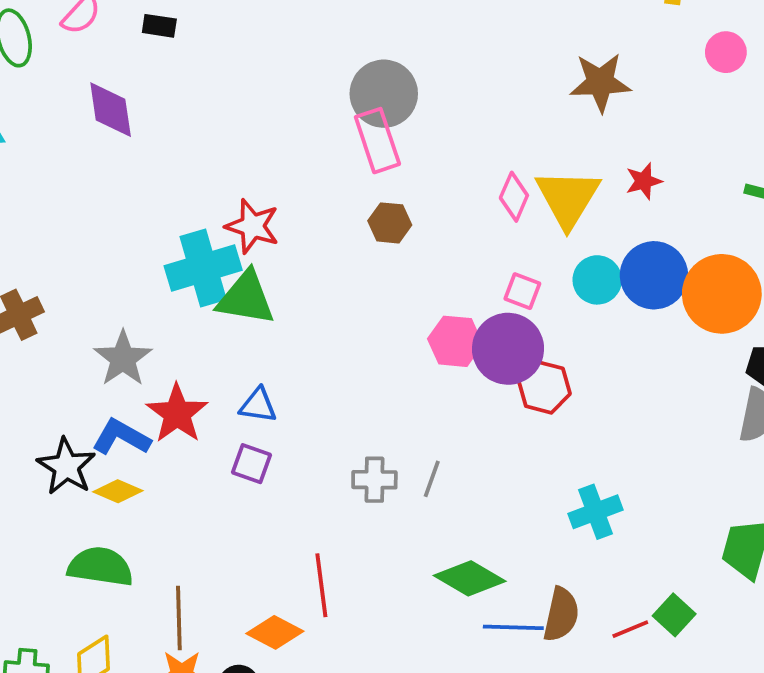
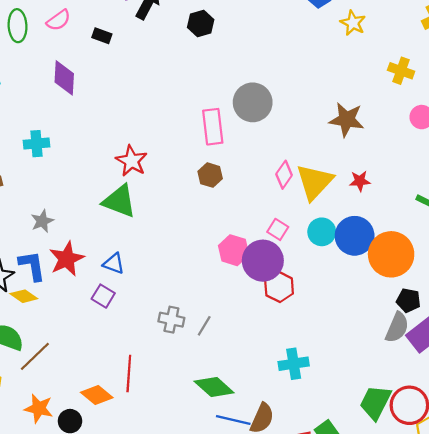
gray circle: (384, 94) -> (253, 102), moved
cyan cross: (203, 268) -> (36, 144), moved, size x0.6
gray star: (123, 358) -> (42, 221), size x0.7
blue L-shape: (121, 437) -> (32, 266), turned 40
brown line: (179, 618) -> (35, 356), moved, turned 36

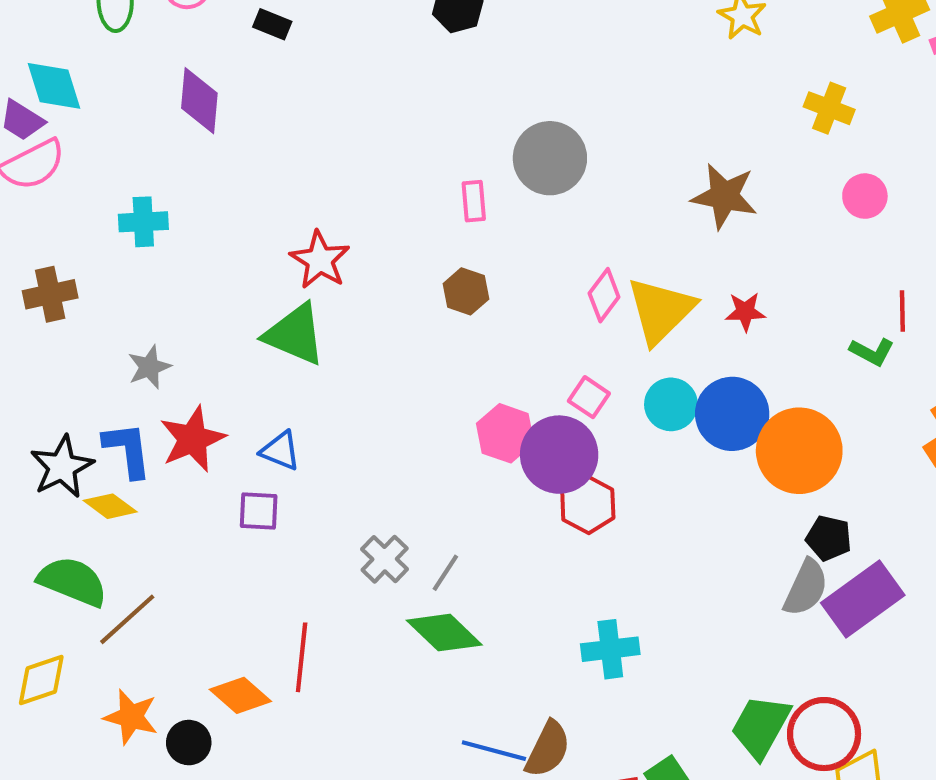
pink rectangle: (213, 127) -> (474, 201), size x0.6
purple square: (103, 296) -> (259, 511), turned -30
gray cross: (171, 320) -> (385, 559), turned 30
green diamond: (214, 387) -> (444, 633), moved

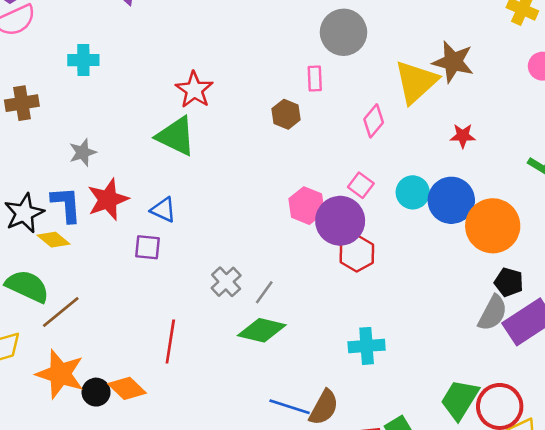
pink rectangle: (474, 201) -> (315, 79), moved
yellow triangle: (661, 310) -> (416, 82), moved
green diamond: (444, 633) -> (262, 330), turned -33
orange diamond: (240, 695) -> (127, 388), moved
orange star: (131, 717) -> (60, 374), size x1.4

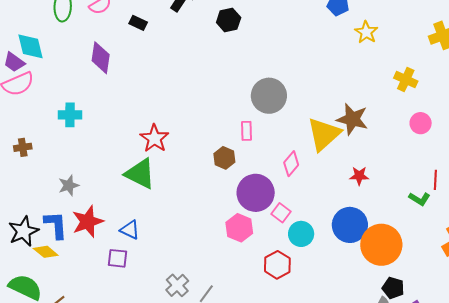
brown cross: (22, 103) -> (23, 147), size x0.7
cyan circle: (413, 192) -> (301, 234), moved
purple circle: (340, 221) -> (256, 193), moved

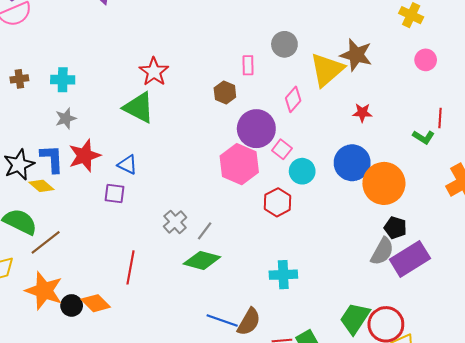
gray circle: (269, 96) -> (284, 44), moved, size x0.7
cyan cross: (70, 115) -> (63, 80), moved
pink hexagon: (239, 228) -> (239, 164), size x1.4

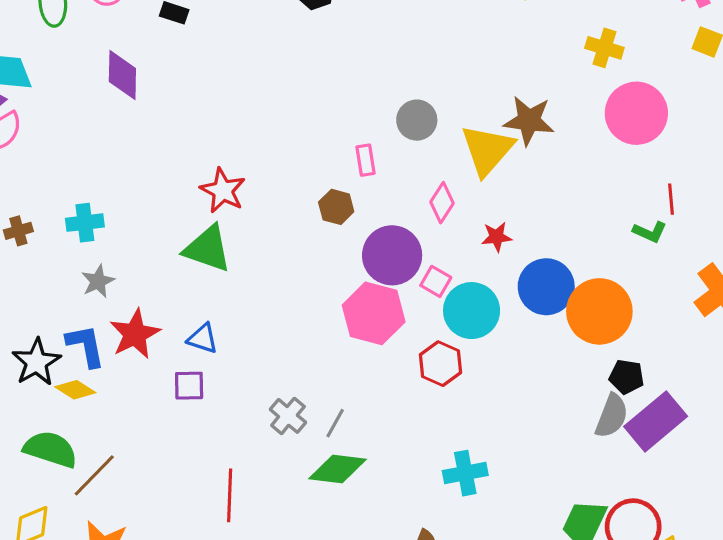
pink circle: (426, 60) -> (636, 113), size x1.8
red star: (362, 113) -> (497, 237), moved
cyan circle: (302, 171) -> (472, 311), size x1.4

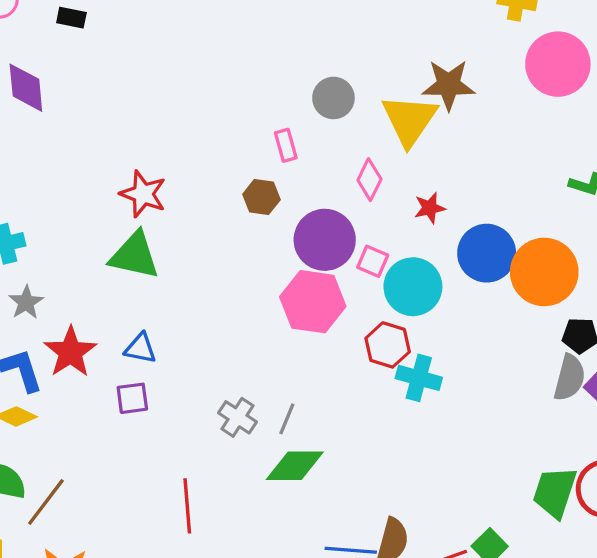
cyan cross: (465, 473) -> (419, 378), moved, turned 33

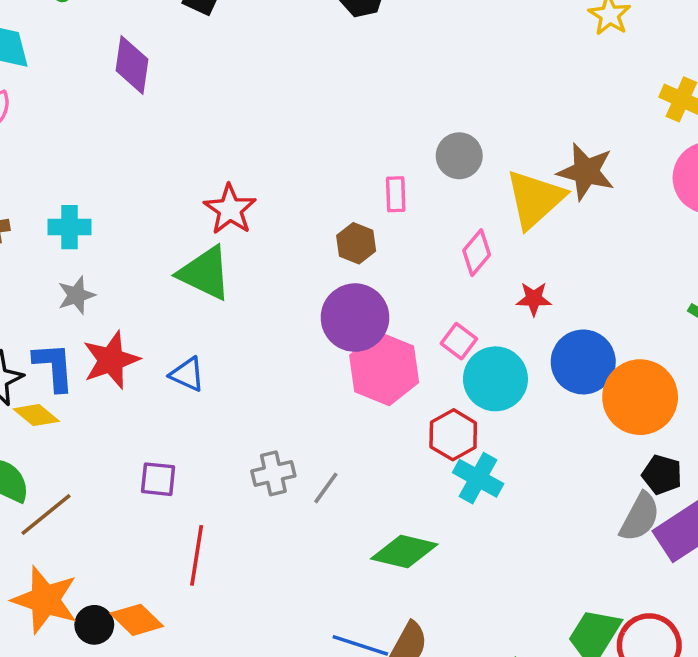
purple circle: (325, 240) -> (355, 318), moved
purple square: (132, 398) -> (158, 479), moved
gray cross: (238, 417) -> (273, 473), turned 30
green diamond: (295, 466) -> (404, 552), moved

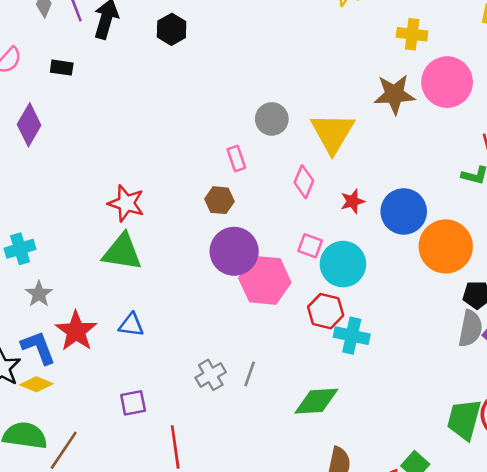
purple diamond: (132, 65) -> (29, 125), turned 39
brown star: (586, 172) -> (394, 94), moved
blue circle: (583, 362) -> (404, 211), moved

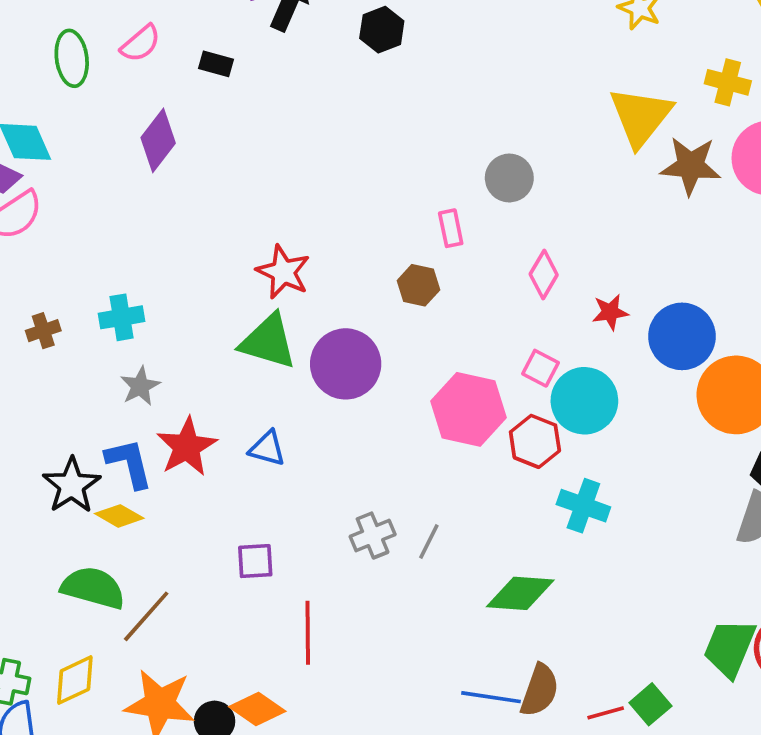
yellow triangle: (333, 133) -> (641, 116), moved
purple circle: (234, 251) -> (346, 364), moved
red hexagon: (326, 311) -> (535, 441), moved

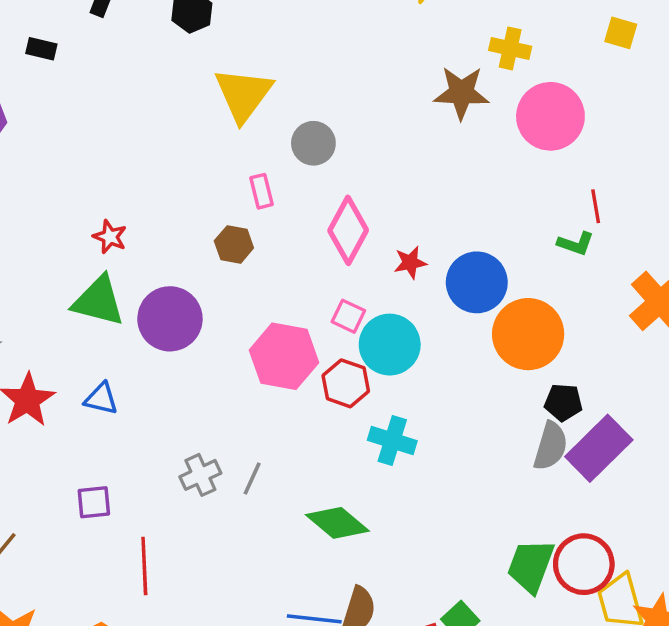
yellow triangle: (641, 116) -> (243, 94), moved
brown star: (691, 166) -> (461, 93), moved
red star: (283, 272) -> (110, 237), size x0.7
pink diamond: (544, 274) -> (348, 230), size x1.5
green diamond: (520, 593) -> (337, 523), turned 38

